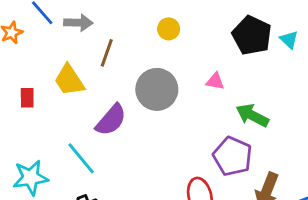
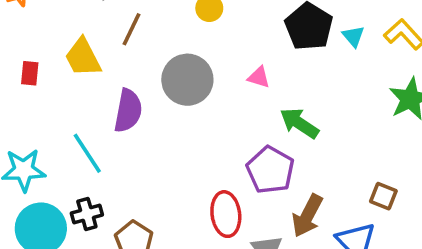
purple semicircle: (111, 120) -> (128, 111), turned -36

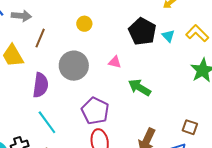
cyan line: (87, 153) -> (47, 122), moved
purple pentagon: (270, 170) -> (95, 111), moved

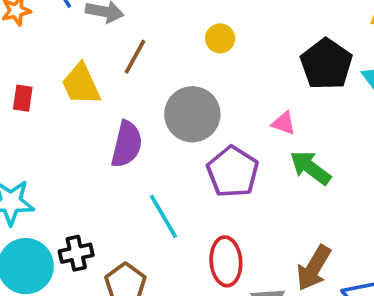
pink triangle: (115, 62) -> (284, 123), moved
purple pentagon: (95, 111) -> (233, 172), moved
cyan line: (47, 122) -> (163, 216), moved

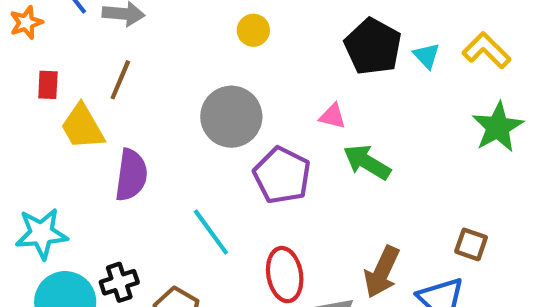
brown line: (135, 57) -> (120, 80), moved
yellow trapezoid: (81, 84) -> (82, 127), moved
red rectangle: (23, 98) -> (48, 85), moved
purple semicircle: (127, 144) -> (131, 175), moved

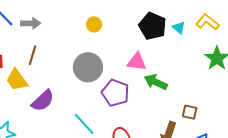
pink triangle: (333, 116) -> (137, 62), size x1.5
purple semicircle: (131, 175) -> (43, 101), turned 45
brown square: (471, 244) -> (190, 112), moved

